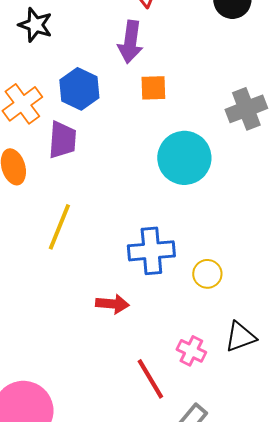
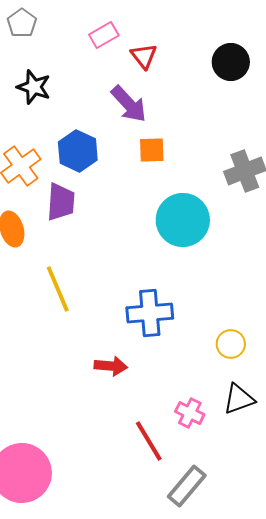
purple arrow: (130, 42) -> (129, 104), turned -51
yellow line: (59, 227) -> (58, 289), turned -45
yellow circle: (207, 274) -> (231, 344), moved

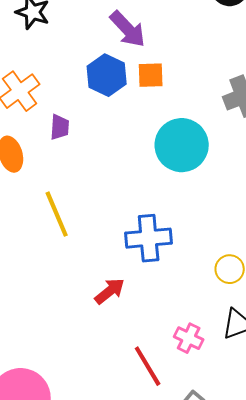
blue hexagon: (78, 151) -> (107, 75), moved
purple trapezoid: (61, 202) -> (60, 127), size x0.7
red arrow: (111, 366) -> (110, 291), turned -44

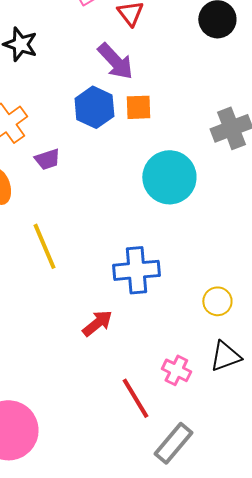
purple trapezoid: (60, 127) -> (47, 159), turned 68

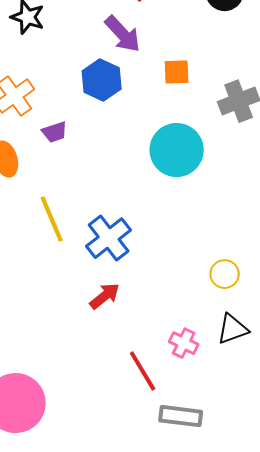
orange square: (138, 107) -> (177, 72), moved
blue cross: (136, 270) -> (109, 238), moved, turned -33
gray rectangle: (173, 443) -> (181, 416), turned 57

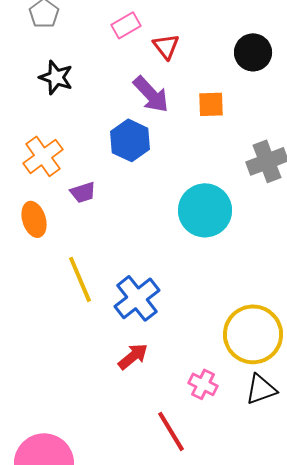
orange square: (177, 72) -> (211, 104), moved
yellow circle: (225, 274) -> (253, 334), size x2.0
pink cross: (184, 343) -> (203, 384), moved

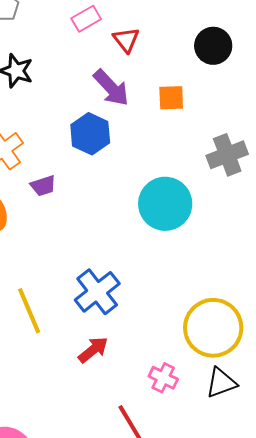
yellow line: (80, 279) -> (29, 311), moved

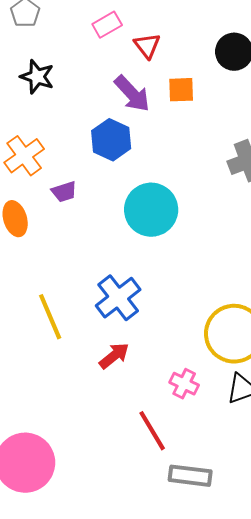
orange square: (171, 98) -> (181, 90), moved
cyan circle: (165, 204) -> (151, 210), moved

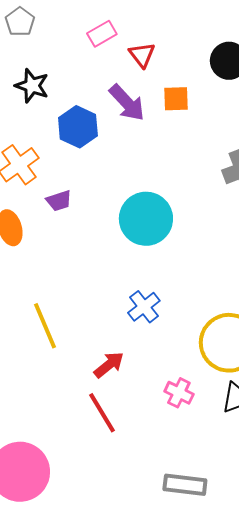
blue hexagon: (111, 140) -> (78, 127), moved
blue cross: (118, 298) -> (144, 307), moved, size x0.7
red line: (152, 431) -> (102, 413), moved

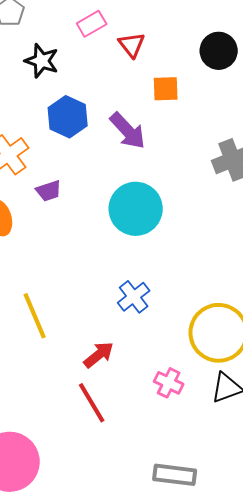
black star: (32, 86) -> (42, 61), moved
purple arrow: (127, 103) -> (128, 131), moved

